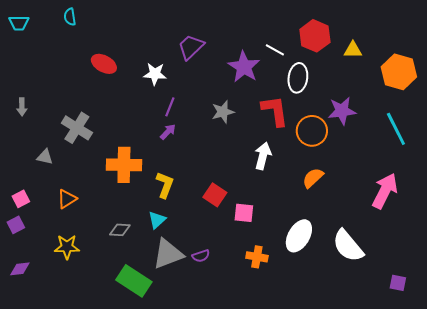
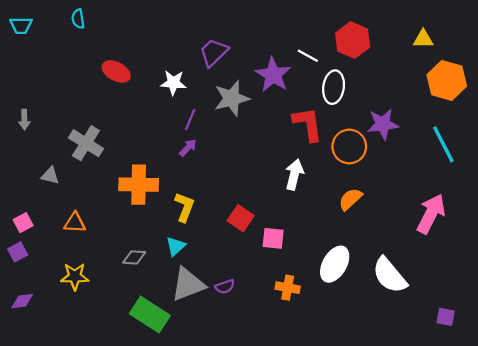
yellow triangle: (353, 50) -> (423, 39), moved
gray star: (223, 112) -> (232, 98), moved, size x1.4
orange triangle: (67, 199) -> (75, 223), turned 35

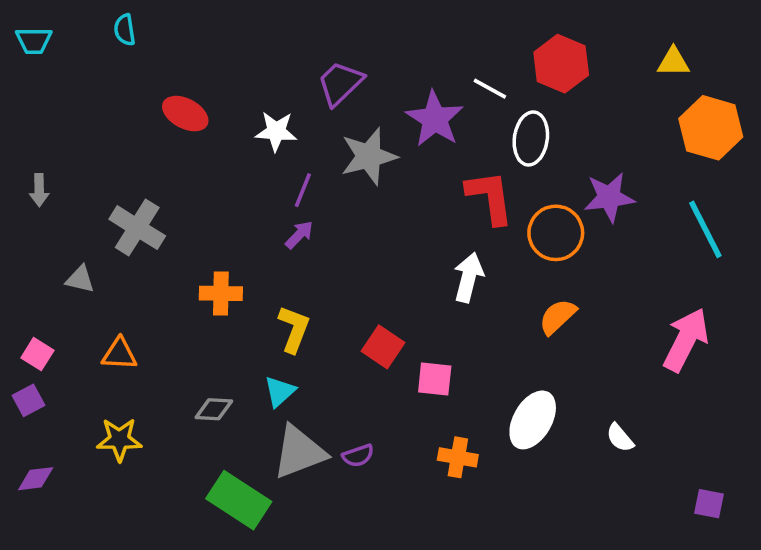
orange cross: (139, 185) -> (221, 293), size x0.7
pink square: (23, 223) -> (37, 354), turned -30
white semicircle: (390, 275) -> (620, 438), size x0.5

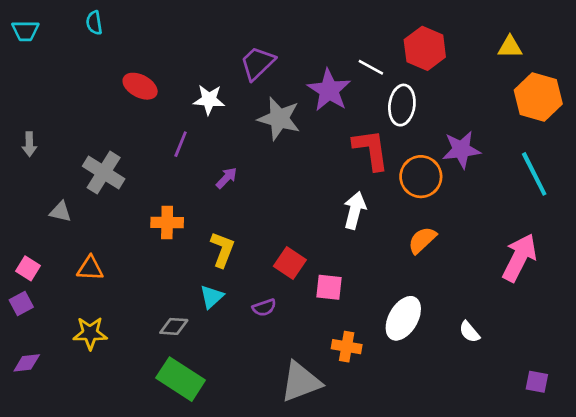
gray star: (369, 156) -> (279, 119), turned 30
purple line: (303, 190) -> (181, 144), moved
gray diamond: (214, 409) -> (174, 326), moved
gray triangle: (299, 452) -> (301, 382), moved
purple semicircle: (358, 456) -> (264, 308), moved

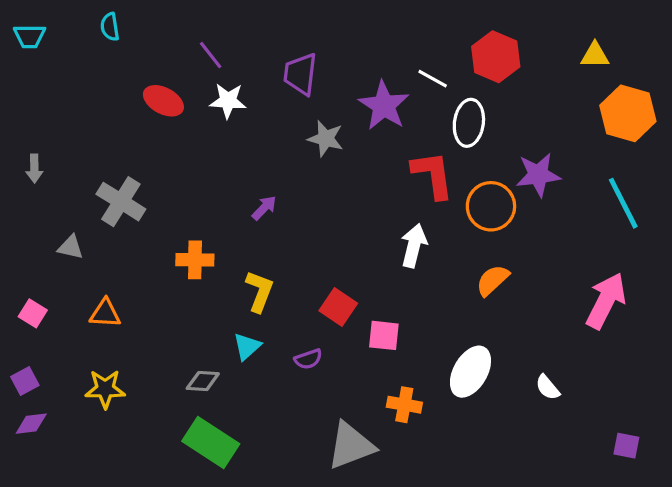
purple trapezoid: (257, 63) -> (300, 74), turned -39
white star: (209, 100) -> (228, 101), moved
gray star: (279, 119) -> (326, 139), size x0.7
purple line: (181, 144) -> (211, 55), moved, turned -60
purple square: (21, 303) -> (25, 381), moved

